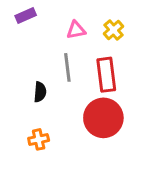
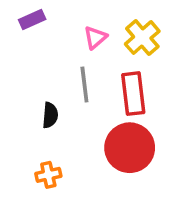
pink triangle: (76, 30) -> (95, 38), turned -30
yellow cross: (114, 30) -> (142, 38), size x1.4

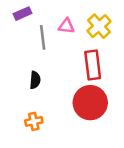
pink triangle: (95, 38) -> (66, 26), turned 48
gray line: (84, 84) -> (43, 37), moved

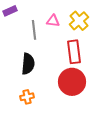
purple rectangle: (22, 14) -> (10, 11), moved
black semicircle: (35, 80) -> (28, 64), size x1.5

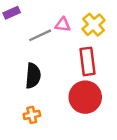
gray line: (34, 30) -> (40, 35), turned 72

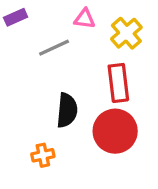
pink triangle: (63, 25) -> (85, 19), moved
black semicircle: (33, 76) -> (67, 110), moved

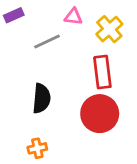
black semicircle: (67, 110) -> (41, 98), moved
orange cross: (43, 155) -> (37, 148), moved

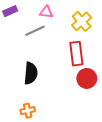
pink triangle: (73, 17) -> (46, 12), moved
red circle: (100, 114) -> (87, 78), moved, size x0.7

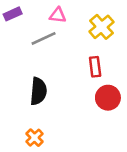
red rectangle: (76, 54) -> (95, 67), size x0.7
orange cross: (28, 111) -> (35, 138), turned -32

